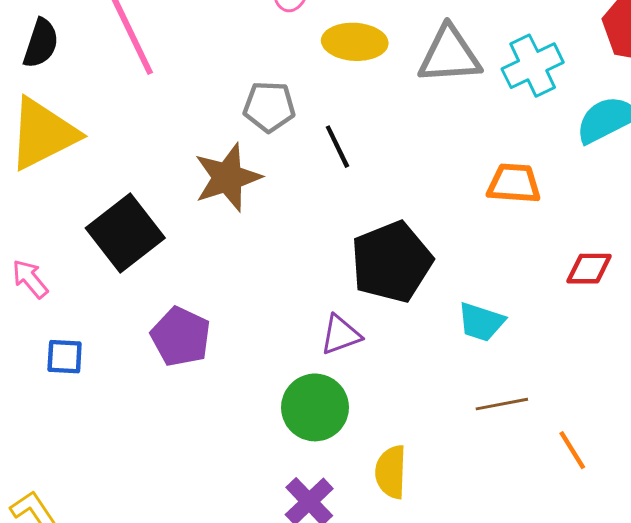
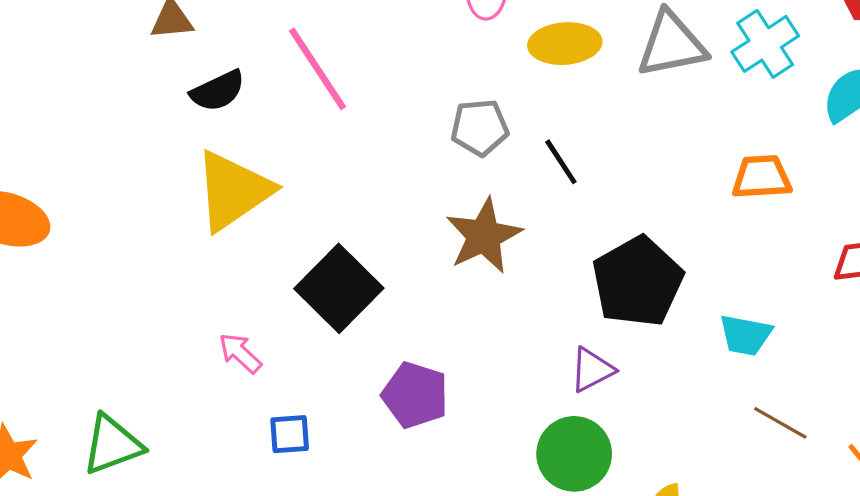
black semicircle: (41, 43) -> (218, 91), turned 54
brown star: (228, 177) -> (484, 236), moved
brown line: (502, 404) -> (780, 423), turned 48

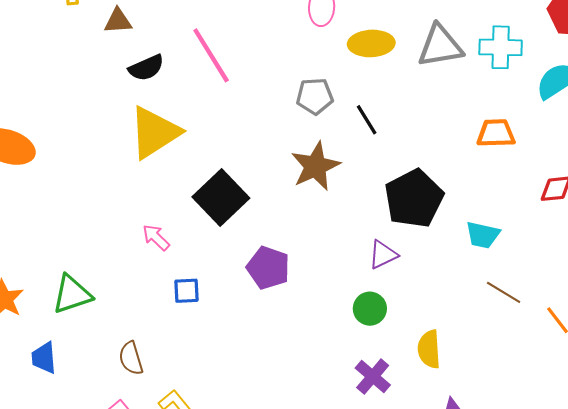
cyan cross: (765, 44) -> (501, 47), turned 33
green circle: (574, 454) -> (370, 309), size x0.7

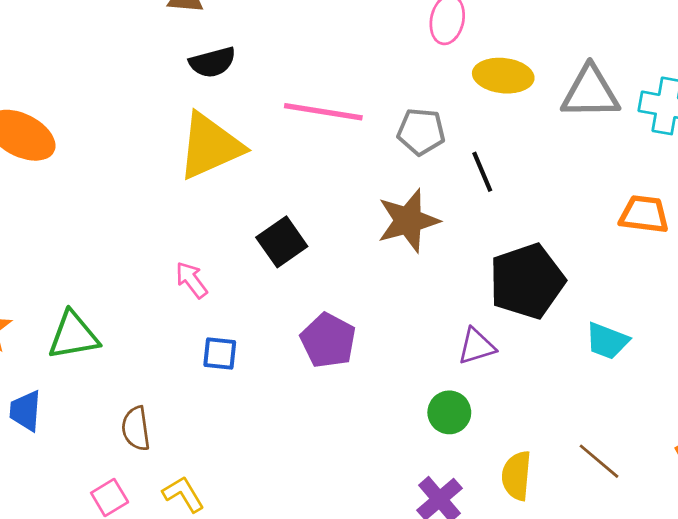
pink line: (211, 55) -> (323, 112), moved, turned -58
black square: (221, 198) -> (282, 242), size x0.7
brown line: (504, 292) -> (599, 461), moved

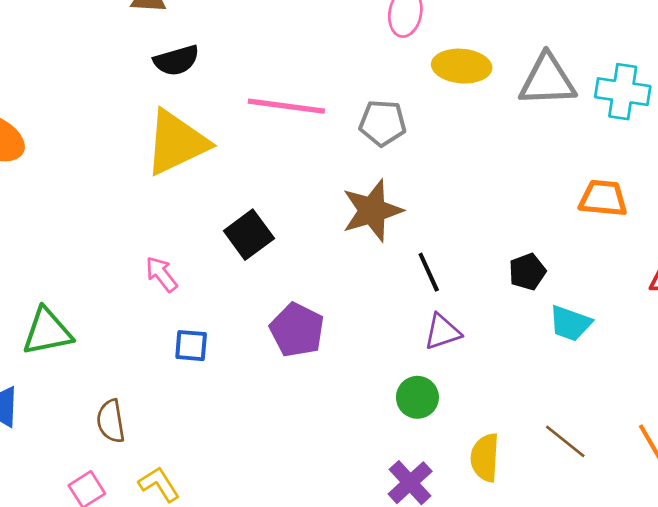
black line: (482, 172) -> (429, 272), moved
black pentagon: (527, 281) -> (527, 272), moved, size x0.5

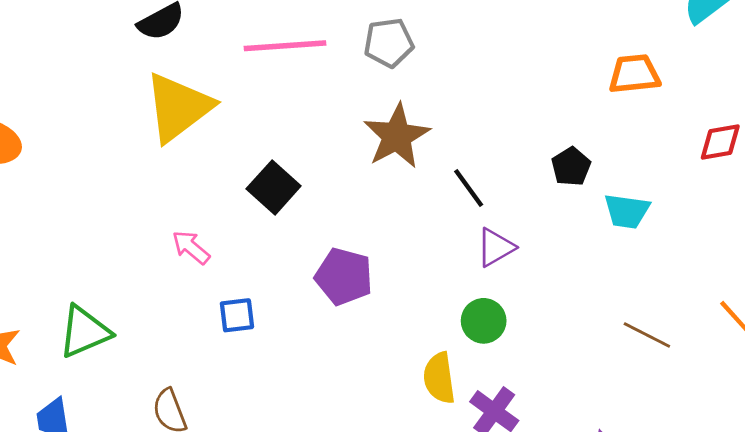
yellow semicircle: (485, 458) -> (439, 378), moved

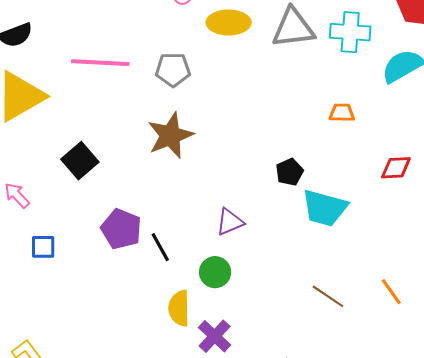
orange trapezoid: (634, 74) -> (342, 113), size x0.7
black line: (469, 188) -> (160, 247), moved
cyan trapezoid: (627, 211) -> (325, 208), size x1.4

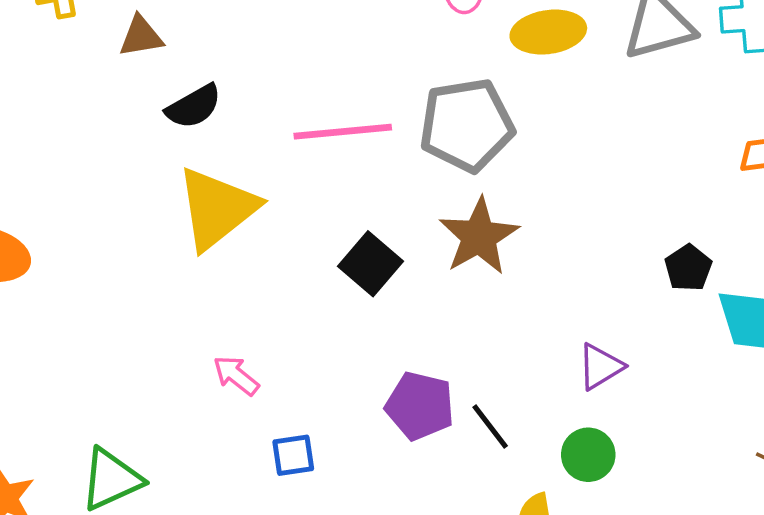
gray pentagon: (173, 70) -> (467, 125), size x1.6
black square: (80, 161) -> (371, 264), moved

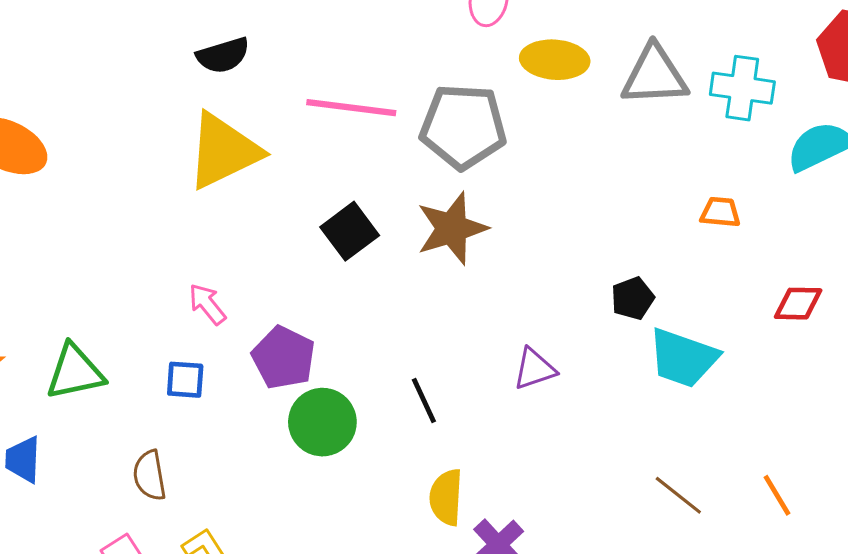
purple pentagon: (420, 406) -> (284, 358), moved
blue square: (293, 455) -> (185, 380), moved
green circle: (588, 455) -> (322, 422), moved, size x1.4

